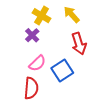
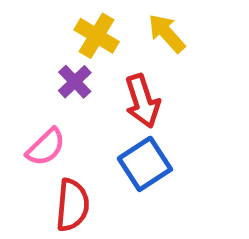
red arrow: (79, 44) -> (142, 101), moved
pink semicircle: (37, 63) -> (46, 147), moved

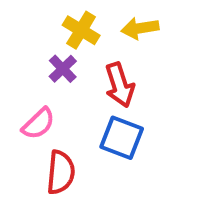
yellow arrow: (167, 33) -> (140, 28), turned -57
blue square: (145, 164) -> (122, 138), turned -36

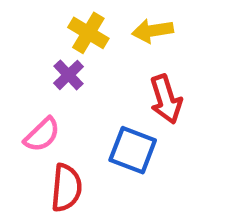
red arrow: (120, 85) -> (166, 99), moved

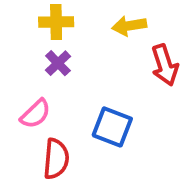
yellow cross: (88, 33) -> (56, 22), moved, turned -32
red arrow: (166, 99) -> (165, 65), moved

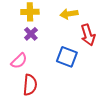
blue square: (112, 127) -> (67, 57), moved

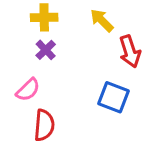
yellow arrow: (69, 14) -> (102, 20), turned 54
blue square: (67, 57) -> (114, 97), moved

